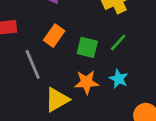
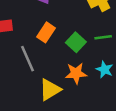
green line: (118, 42) -> (103, 37), turned 42
green square: (87, 47) -> (76, 42), turned 30

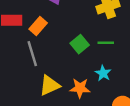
orange rectangle: (46, 32) -> (38, 26), moved
orange star: (76, 73) -> (80, 88), moved

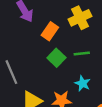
orange rectangle: (38, 26) -> (50, 31), moved

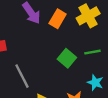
orange rectangle: (50, 31) -> (58, 19), moved

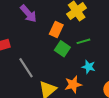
orange rectangle: (58, 19) -> (56, 29), moved

